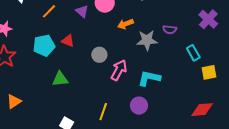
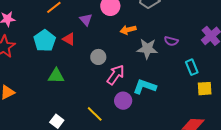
purple triangle: (82, 11) -> (86, 20), moved
cyan pentagon: (44, 45) -> (45, 41), turned -30
purple circle: (139, 106) -> (123, 101), moved
yellow line: (103, 112) -> (95, 114), turned -72

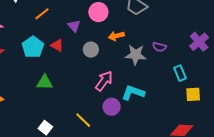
gray circle: (98, 57) -> (91, 50), moved

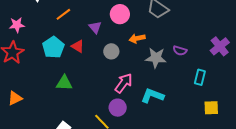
cyan rectangle: (180, 73) -> (200, 77), turned 35
yellow square: (193, 94) -> (211, 108), moved
purple circle: (112, 107) -> (118, 108), moved

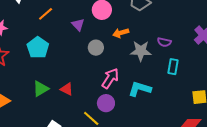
red triangle: (78, 46) -> (67, 89), moved
cyan rectangle: (200, 77) -> (173, 67), moved
green triangle: (64, 83) -> (41, 89), moved, turned -30

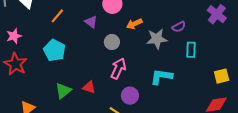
purple semicircle: (164, 42) -> (179, 27), turned -32
pink arrow: (110, 78) -> (118, 69), moved

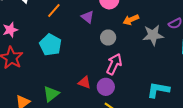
cyan L-shape: (161, 77) -> (158, 90), moved
green triangle: (63, 91) -> (51, 94), moved
purple circle: (130, 96) -> (106, 87), moved

